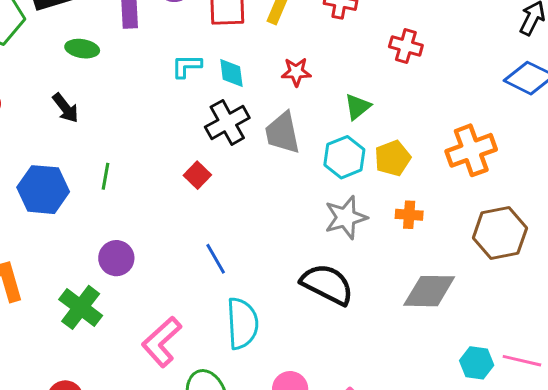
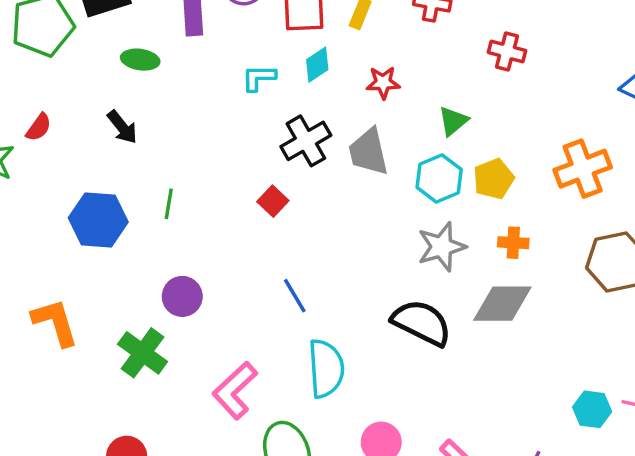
cyan diamond: (231, 73) -> (317, 65), moved, turned 64
gray diamond: (429, 291) -> (502, 304), moved

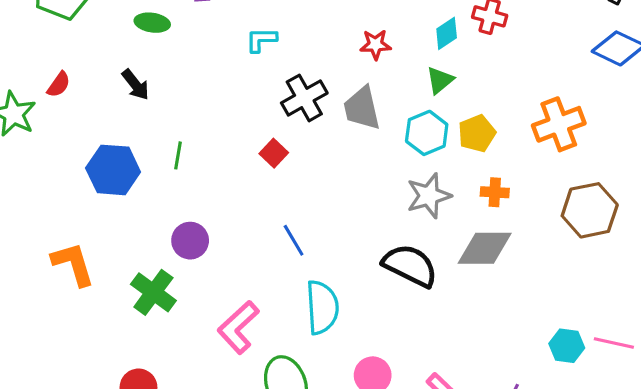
cyan diamond: (317, 65) -> (447, 33), moved

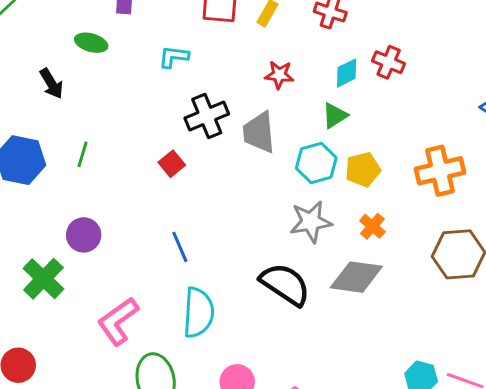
green ellipse: (152, 23) -> (91, 43), moved
orange cross: (495, 192) -> (372, 226), turned 30

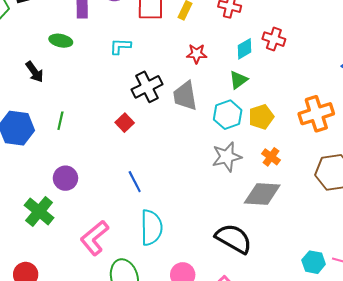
black semicircle: (285, 284) -> (234, 239), moved

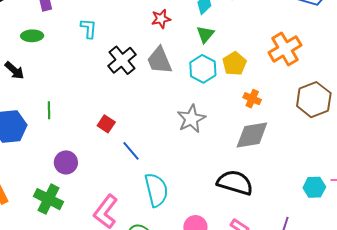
cyan L-shape: (120, 46) -> (89, 28), turned 105
red square: (125, 123) -> (106, 124), moved
gray star: (227, 157) -> (191, 119), moved

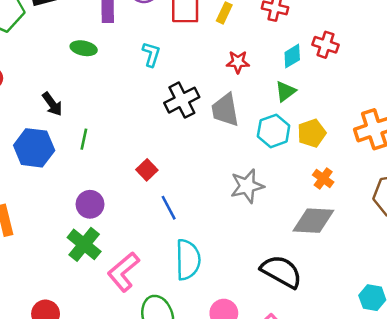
black arrow: (14, 70) -> (52, 104), moved
green cross: (49, 199) -> (84, 244), moved

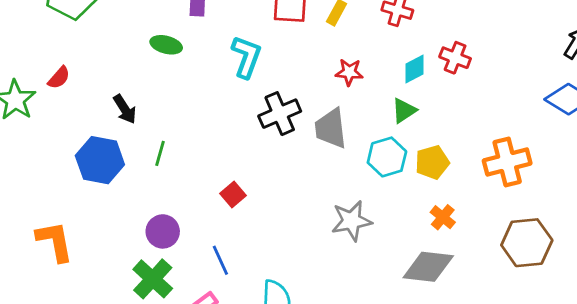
cyan L-shape: (151, 54) -> (246, 57), size x1.4
blue line: (169, 208) -> (220, 260), moved

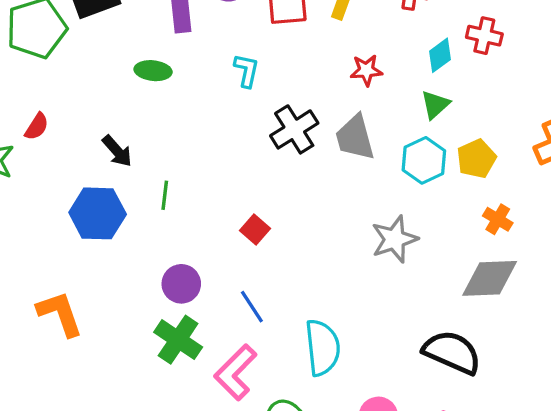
cyan L-shape: (246, 57) -> (247, 70), size x0.7

